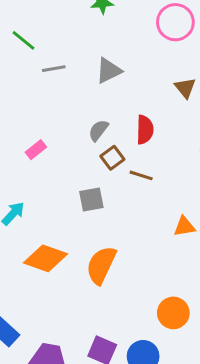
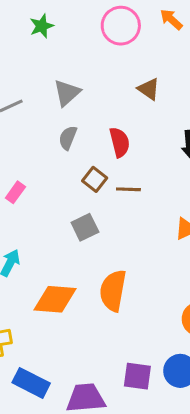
gray semicircle: (98, 130) -> (68, 138), moved

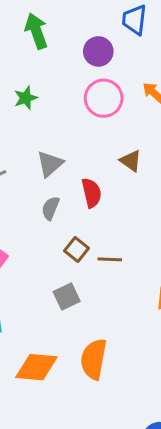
red semicircle: (120, 142) -> (91, 193), moved

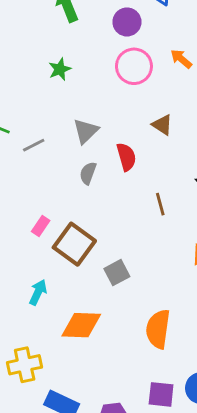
brown square: (77, 249) -> (74, 244), moved, size x1.8
brown line: (110, 259) -> (160, 204), moved, turned 75
gray square: (67, 296) -> (117, 273), moved
orange semicircle: (94, 359) -> (158, 329), moved

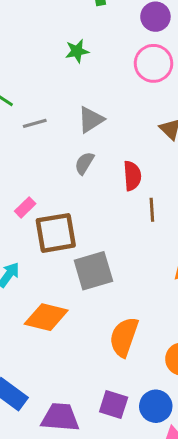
red semicircle: (126, 157) -> (132, 176), moved
brown square: (74, 244) -> (56, 233), turned 33
gray square: (117, 273) -> (93, 271), size x1.5

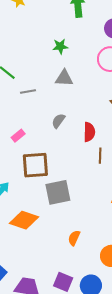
gray triangle: (91, 120) -> (64, 78), moved, turned 30
pink rectangle: (25, 207) -> (18, 136), moved
orange semicircle: (124, 337) -> (74, 238), size x0.6

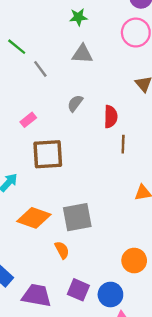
gray line: (28, 92) -> (40, 69), turned 63
gray square: (58, 192) -> (77, 217), moved
orange semicircle: (74, 238) -> (62, 250), moved, turned 126

